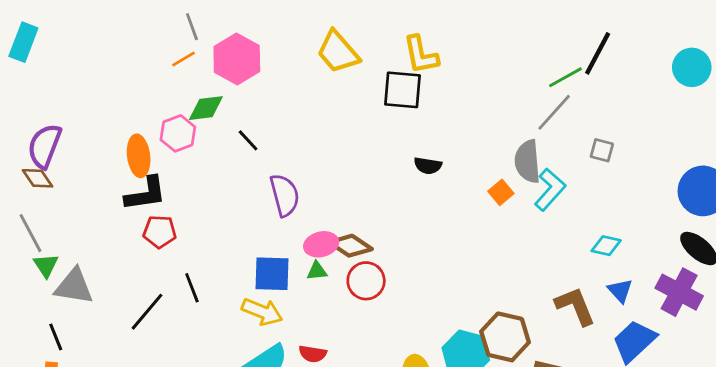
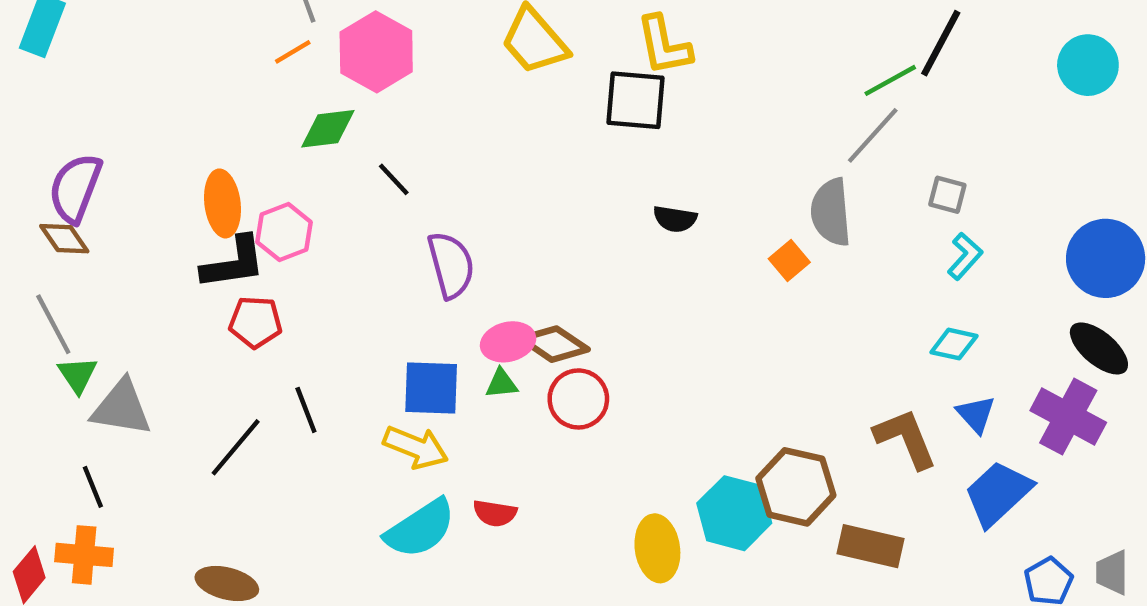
pink hexagon: (178, 133) -> (284, 232), moved
cyan L-shape: (550, 190) -> (965, 256), moved, size x0.7

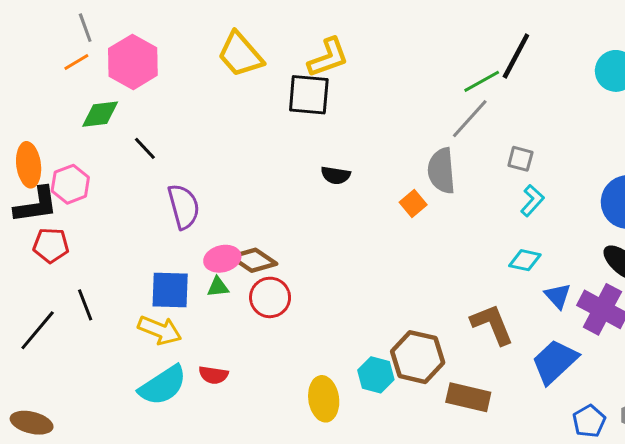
yellow L-shape: (664, 45) -> (328, 57), turned -99
blue triangle: (976, 414) -> (558, 296), moved
cyan hexagon: (734, 513) -> (376, 375), size x0.7

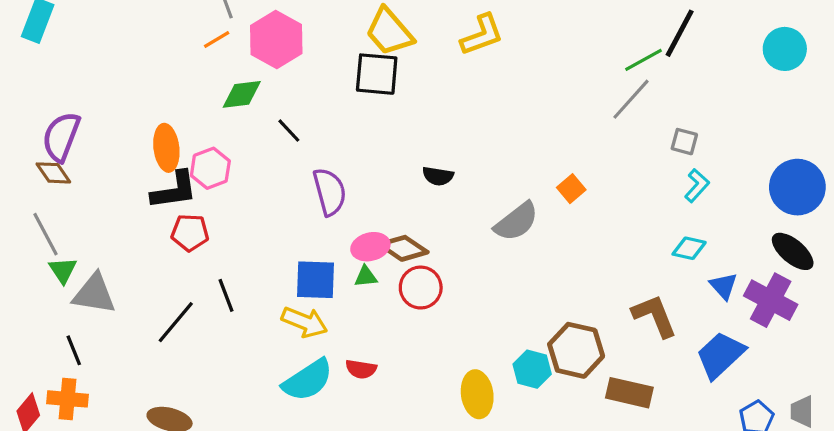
black square: (309, 95) -> (377, 74), moved
gray semicircle: (441, 171) -> (516, 222), moved, turned -123
black semicircle: (336, 175) -> (438, 176), moved

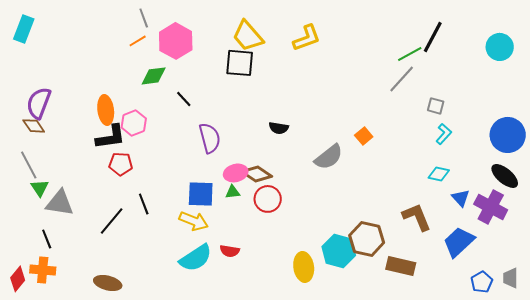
cyan hexagon: (532, 369) -> (339, 251), size x1.4

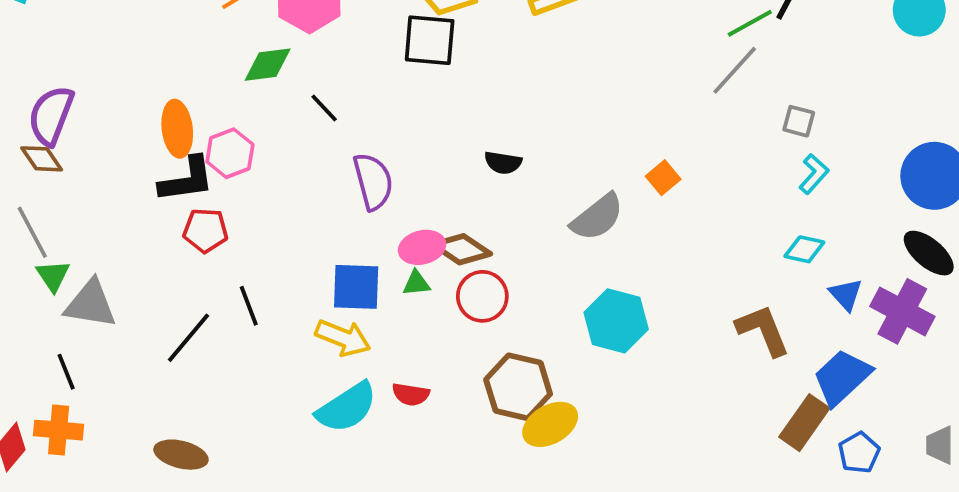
brown hexagon: (367, 239) -> (518, 387), moved
cyan hexagon: (339, 251) -> (616, 321), moved
brown rectangle: (401, 266) -> (804, 423), moved, turned -68
yellow ellipse: (304, 267) -> (550, 424), turned 68
blue pentagon: (482, 282) -> (859, 453), moved

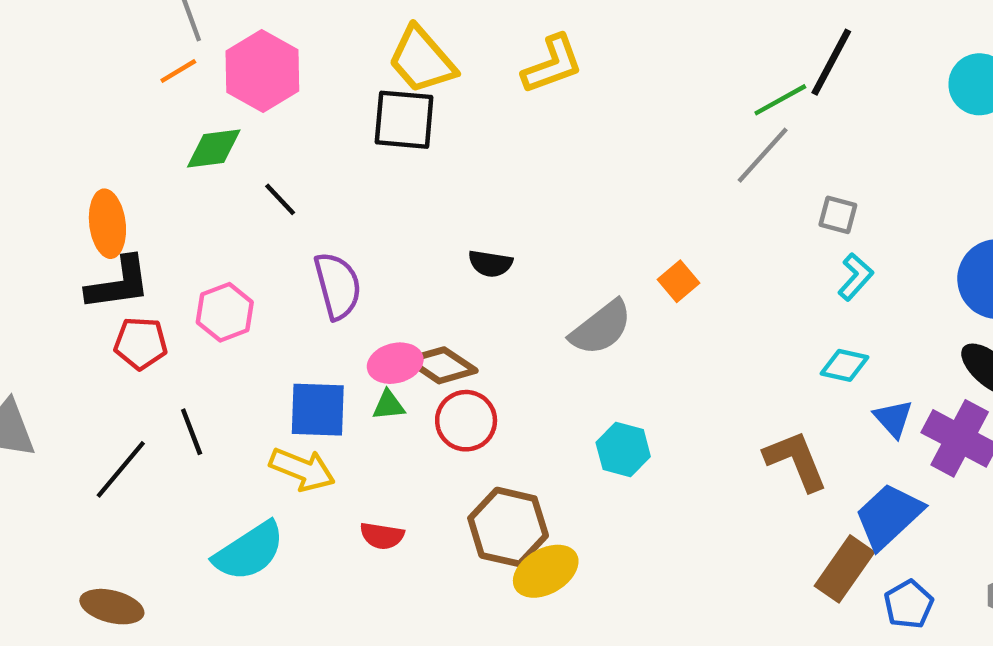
pink hexagon: (230, 153) -> (225, 312), moved
cyan hexagon: (616, 321) -> (623, 449), size x0.7
cyan semicircle: (347, 407) -> (249, 551), moved

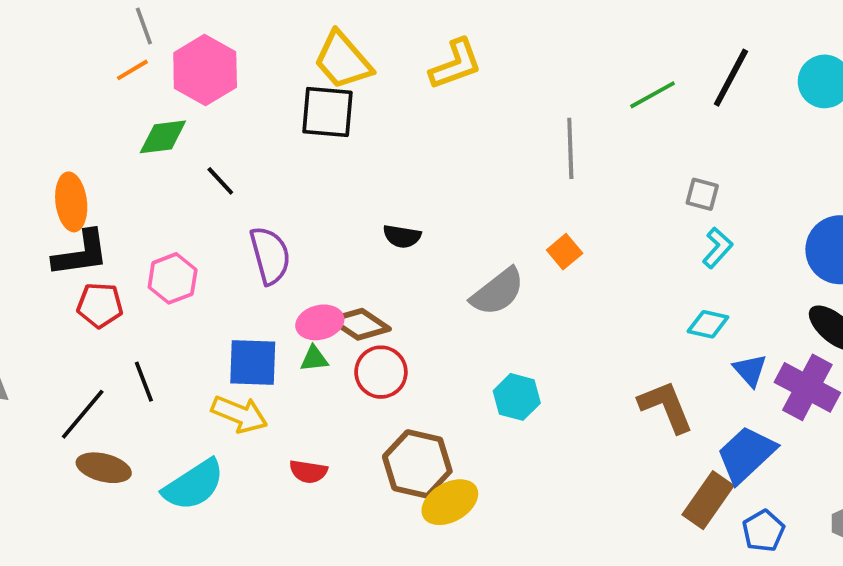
black line: (831, 62) -> (731, 78), moved
gray line: (763, 155) -> (570, 148), moved, turned -44
brown ellipse: (112, 607) -> (104, 468), moved

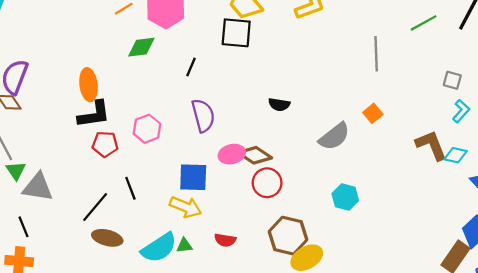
black line: (220, 181) -> (191, 67), moved, turned 66
green triangle: (314, 359) -> (184, 246), moved
brown L-shape: (666, 407) -> (431, 145), moved

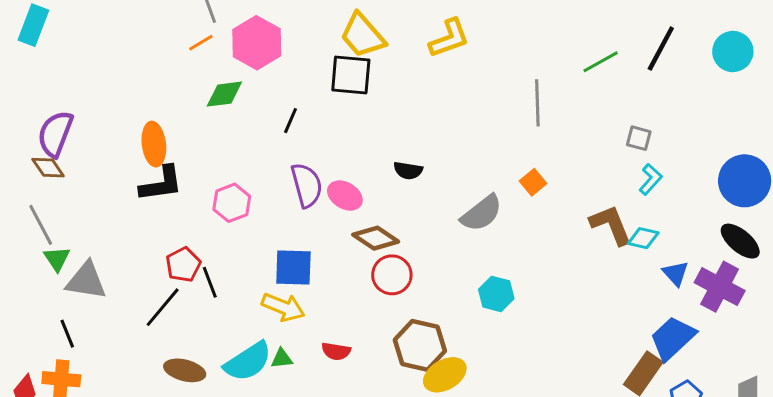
red pentagon: (105, 144) -> (183, 265), moved, turned -30
pink ellipse: (232, 154) -> (345, 196), moved, turned 45
brown ellipse: (107, 238) -> (185, 370), moved

